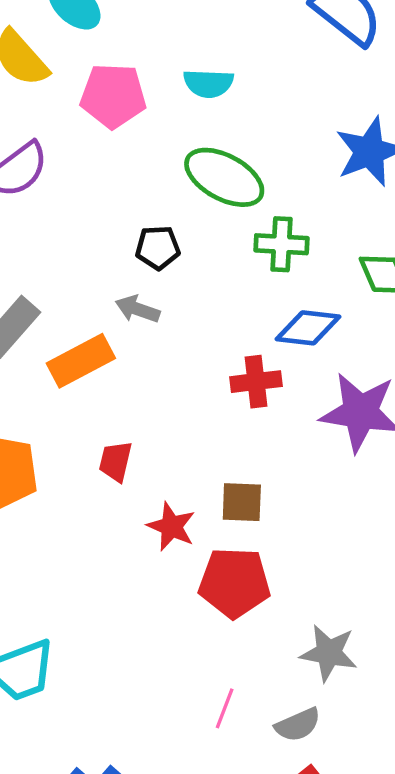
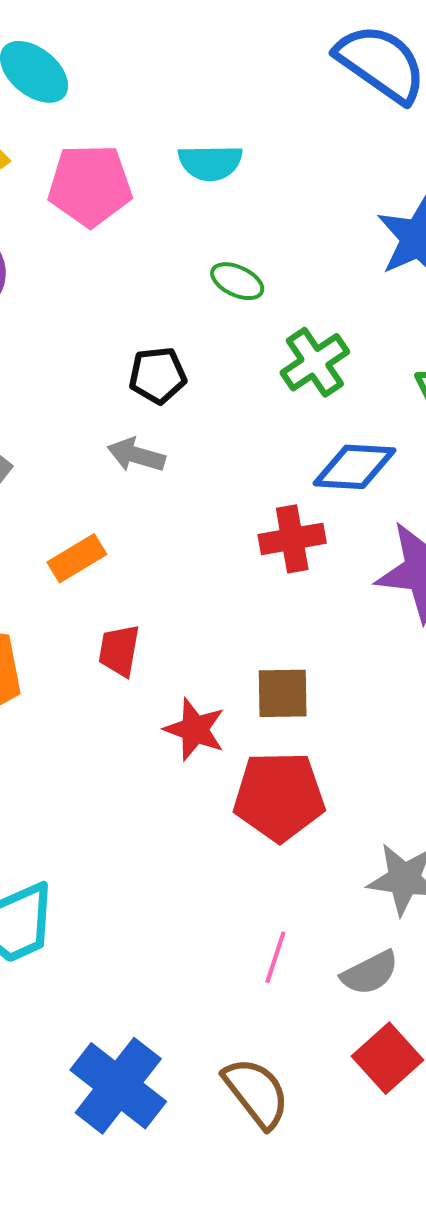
green ellipse: (224, 177) -> (237, 281), size x0.5
green cross: (281, 244) -> (315, 362), turned -34
orange rectangle: (81, 361) -> (77, 558), moved, size x0.7

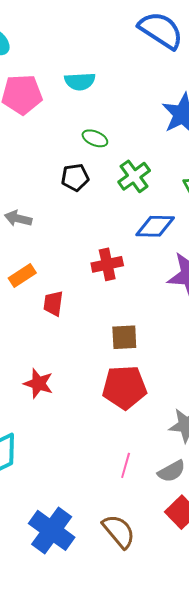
black pentagon: (158, 375) -> (75, 177), moved
gray arrow: (136, 455) -> (18, 218), moved
red cross: (292, 539) -> (107, 264), moved
red trapezoid: (119, 650) -> (53, 303), moved
red star: (195, 729) -> (38, 383), moved

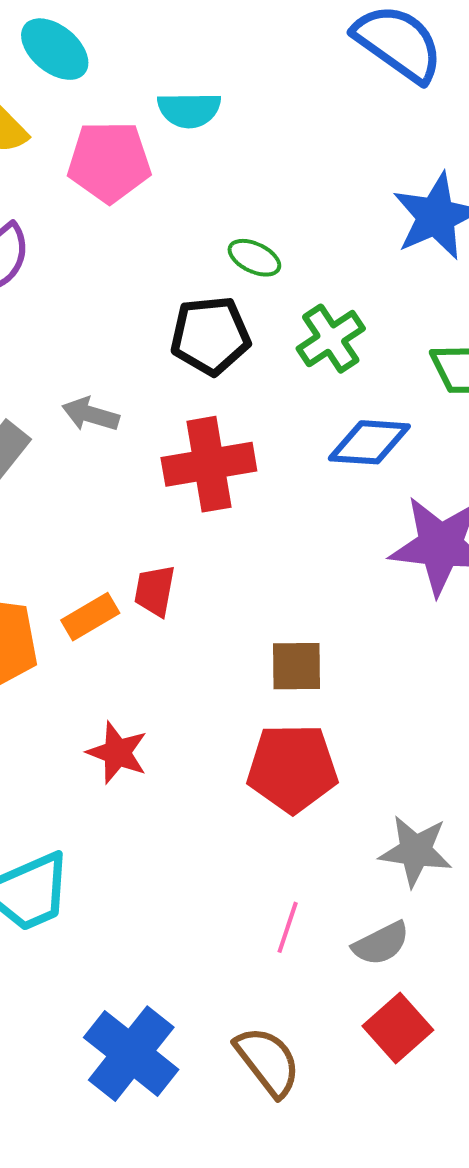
cyan semicircle: (80, 81) -> (189, 110), moved
black pentagon: (75, 177) -> (210, 336), size x1.4
red cross: (107, 264) -> (209, 464), moved, size x1.4
orange rectangle: (22, 275) -> (90, 617), moved

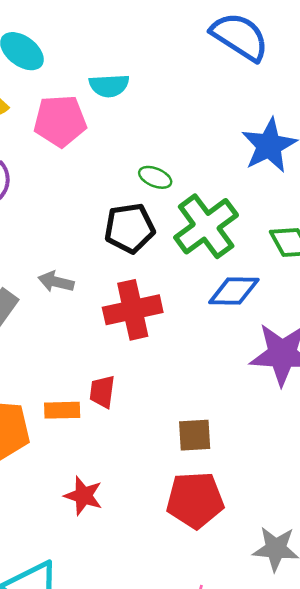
green cross: (331, 339) -> (206, 226), size x1.5
orange rectangle: (90, 617) -> (62, 410), turned 32

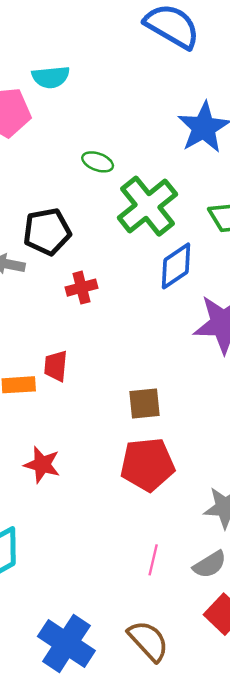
black pentagon: (130, 228) -> (47, 232), moved
blue diamond: (234, 291) -> (176, 266), turned -33
red cross: (133, 310) -> (81, 288), size x0.6

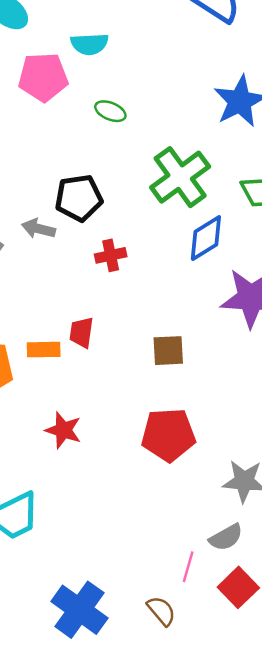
green ellipse: (98, 162) -> (110, 111), moved
brown square: (145, 403) -> (168, 351), moved
pink line: (153, 560) -> (188, 567), moved
brown semicircle: (148, 641) -> (161, 611), size x0.7

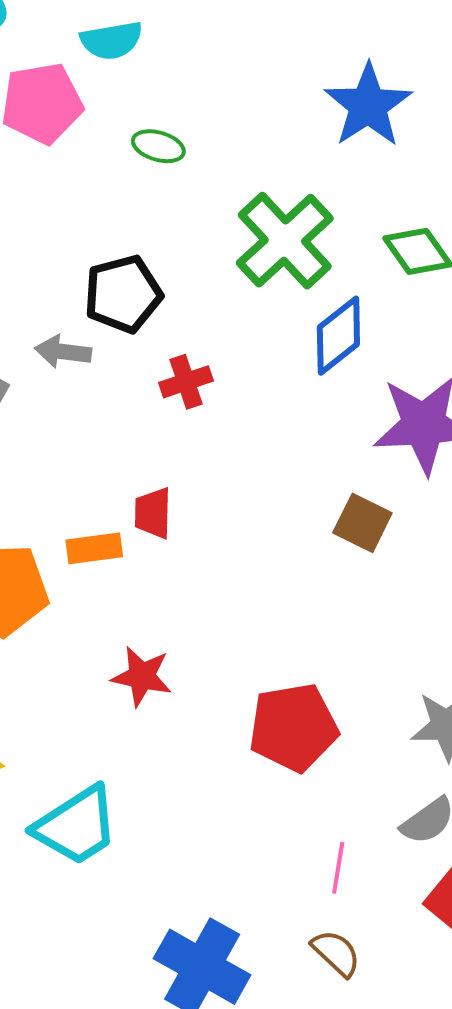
brown square: (168, 351) -> (362, 523), moved, turned 36
red pentagon: (168, 435) -> (293, 727), moved
pink line: (188, 567) -> (338, 868), moved

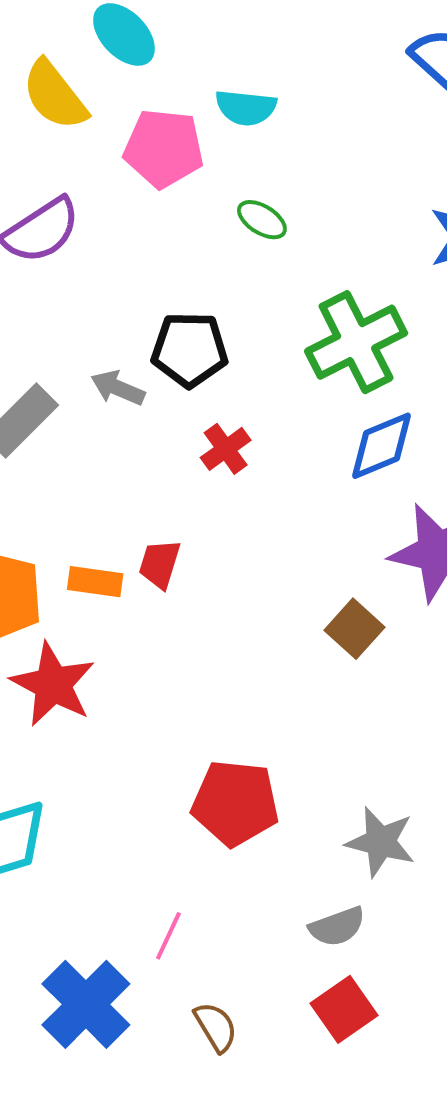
red cross: (186, 382) -> (226, 449), turned -33
red star: (142, 676) -> (53, 684), moved, size x1.4
pink line: (338, 868) -> (168, 936), moved

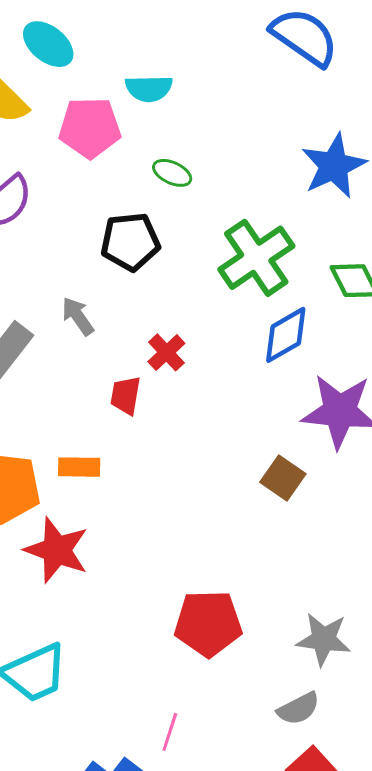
black pentagon: (190, 350) -> (130, 242), moved
gray arrow: (118, 388) -> (78, 316), turned 39
red trapezoid: (160, 564) -> (126, 395), moved

